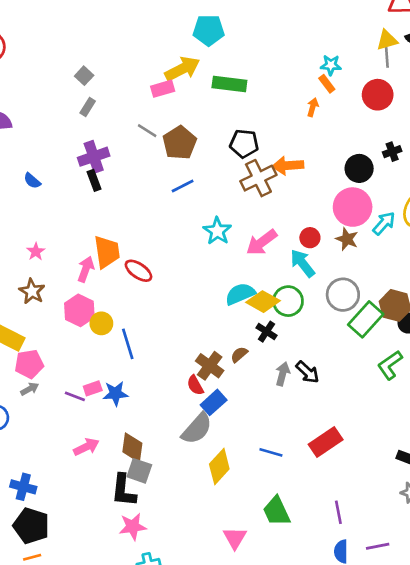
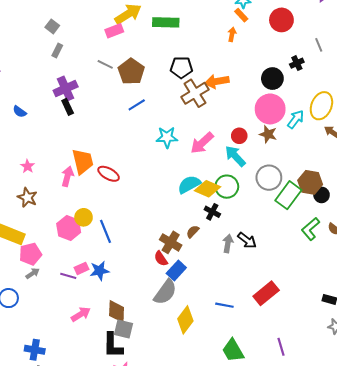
cyan star: (217, 231) -> (167, 137), turned -30
pink hexagon: (79, 310) -> (69, 228), moved

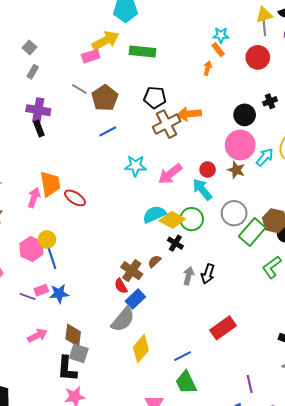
purple cross: (66, 89) -> (38, 110), turned 30
blue line: (106, 231) -> (52, 257), moved
black arrow: (247, 240) -> (208, 274), turned 66
blue line: (224, 305) -> (183, 356), moved, turned -42
purple line: (281, 347) -> (250, 384), moved

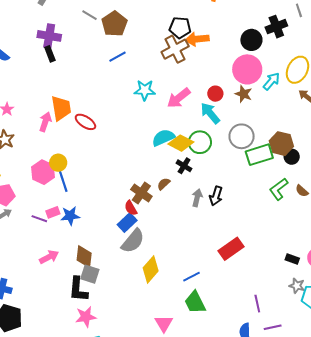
black pentagon: (155, 97) -> (180, 28), moved
black cross: (270, 101) -> (276, 27), size x1.5
green rectangle: (252, 232) -> (259, 155), turned 32
blue rectangle: (135, 299) -> (127, 222), moved

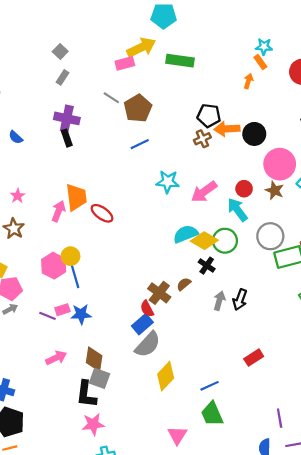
black circle: (251, 40) -> (254, 134), moved
brown cross: (175, 49) -> (202, 139), size x0.6
red rectangle: (231, 249) -> (254, 358), size x0.7

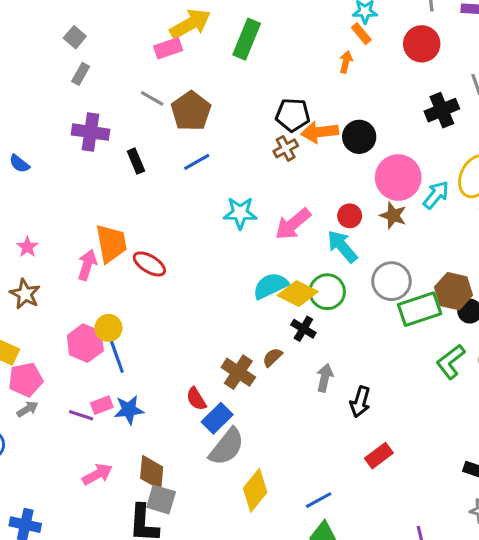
green rectangle: (180, 61) -> (247, 39), turned -72
black rectangle: (67, 138) -> (136, 161), moved
black arrow: (240, 300) -> (360, 402), moved
red semicircle: (147, 309) -> (196, 399), moved

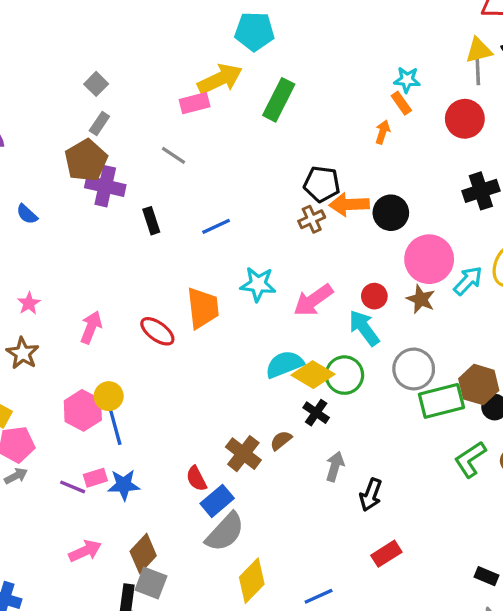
brown pentagon: (191, 111) -> (86, 160), moved
orange trapezoid: (111, 243) -> (203, 308), moved
brown diamond: (152, 473) -> (143, 554), turned 33

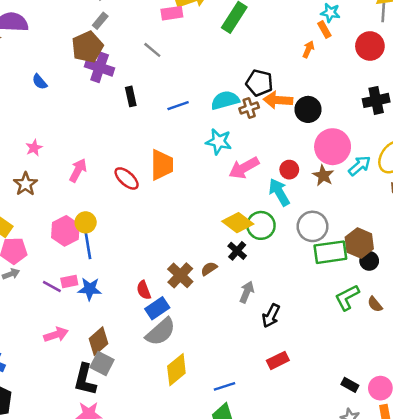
cyan star: (258, 284) -> (219, 142), moved
cyan semicircle: (284, 364) -> (225, 100), moved

